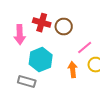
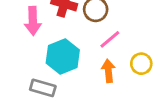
pink line: (85, 48) -> (110, 39), moved

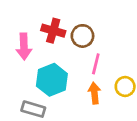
pink line: (110, 39) -> (96, 64), turned -36

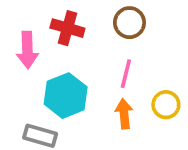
brown circle: (82, 36) -> (129, 23), moved

